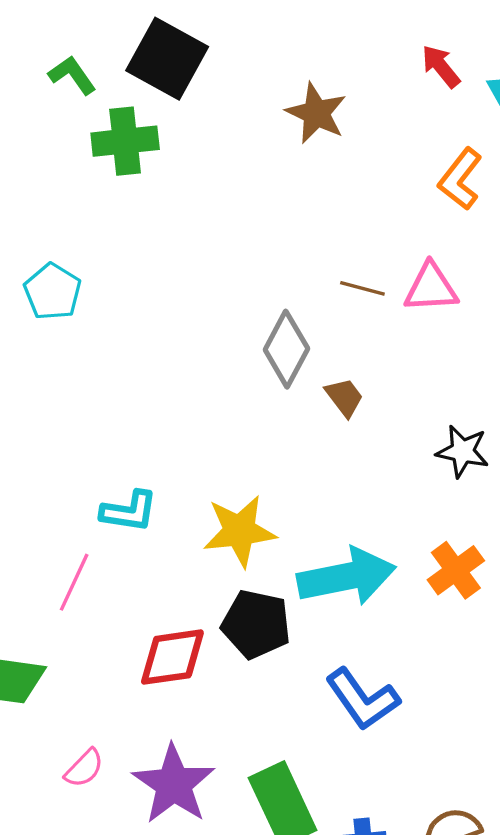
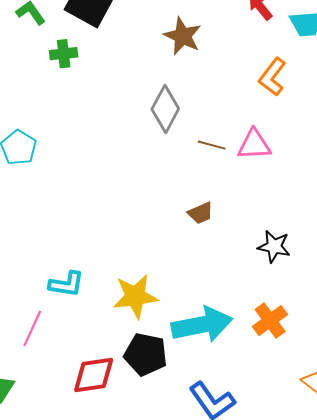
green cross: (125, 141) -> (64, 54), size x0.7
gray diamond: (286, 349) -> (165, 109), moved
brown trapezoid: (344, 397) -> (200, 213), turned 104

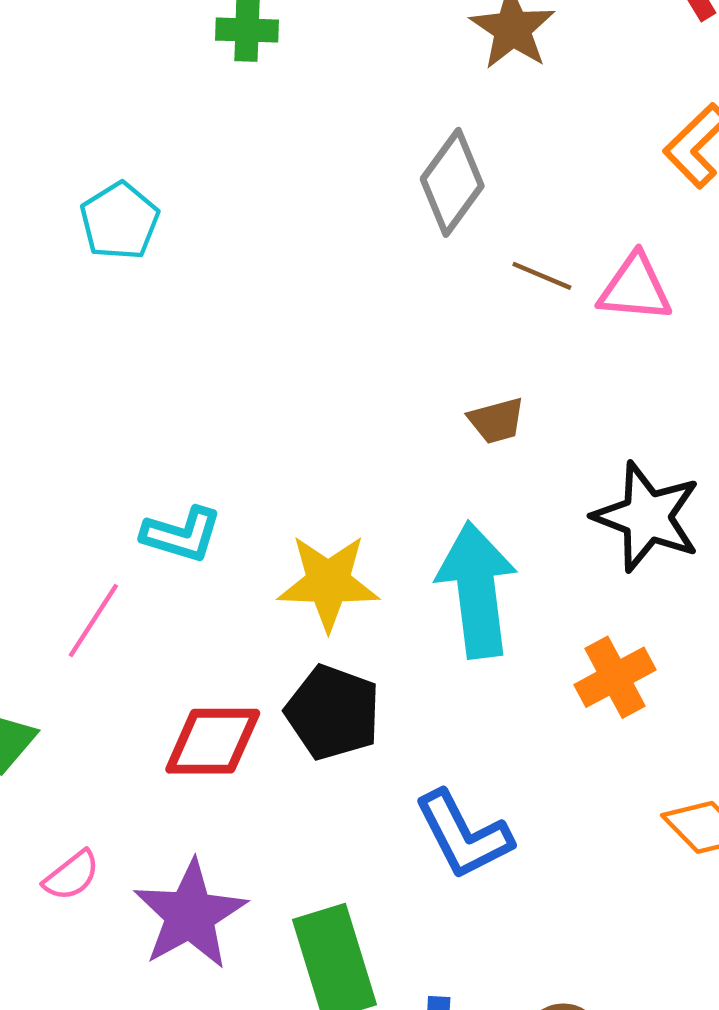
black star: (274, 246) -> (647, 517), size x1.5
cyan arrow: (202, 325) -> (477, 590), moved, turned -94

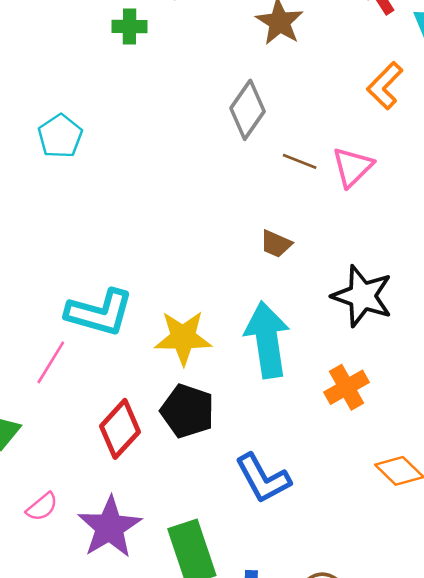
pink triangle: (635, 288) -> (352, 167), turned -48
brown trapezoid: (496, 421) -> (276, 244), turned 40
cyan L-shape: (182, 535) -> (100, 313), size x1.5
red diamond: (213, 741) -> (120, 429), turned -46

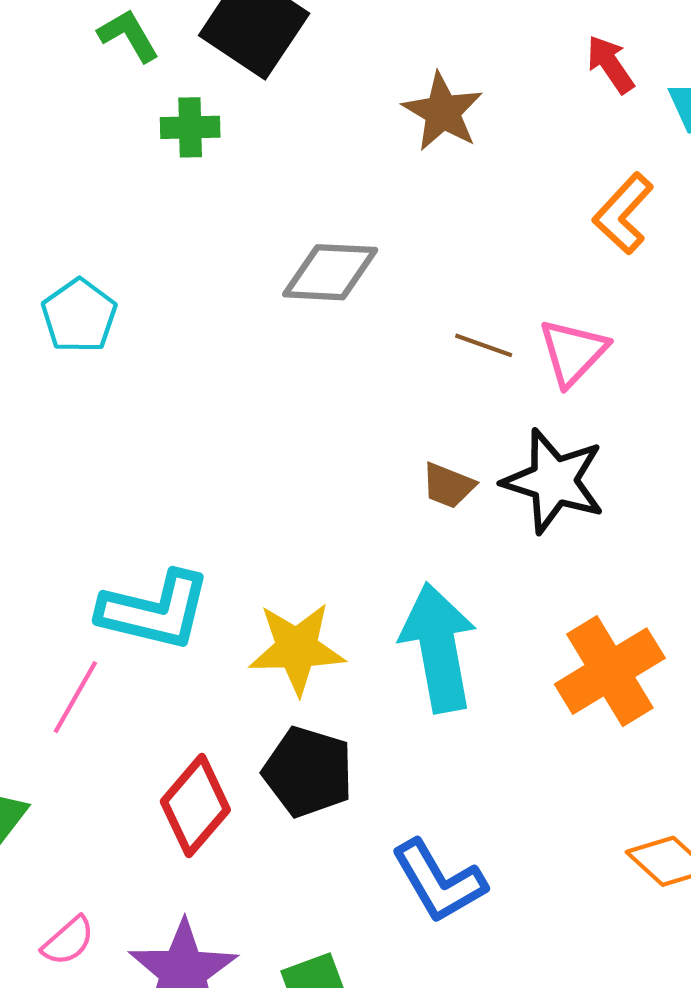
gray diamond: (248, 110) -> (330, 272), moved, turned 60
black star: (362, 296) -> (554, 481), moved
orange cross: (346, 387) -> (610, 671), moved, size x1.4

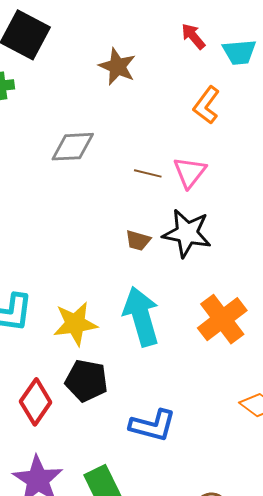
blue L-shape: (439, 881) -> (153, 425), turned -39

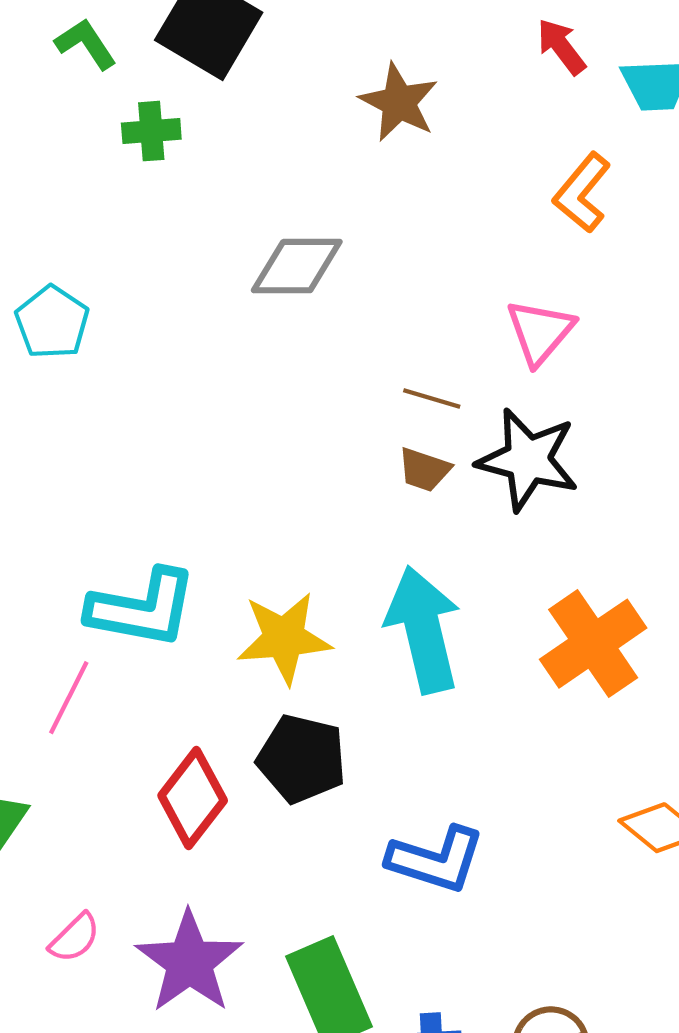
brown line: (148, 173) -> (432, 398), moved

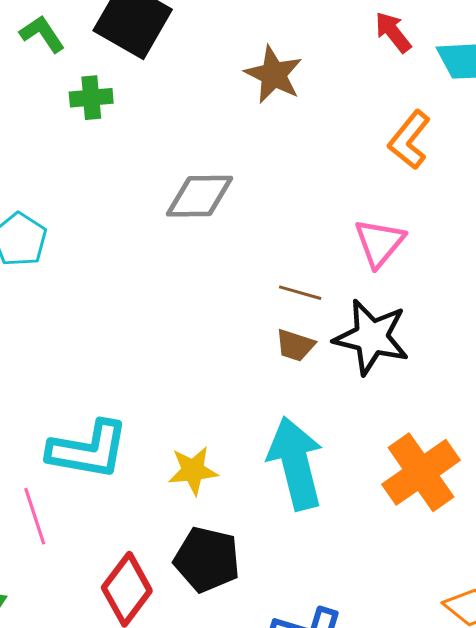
yellow star: (284, 638) -> (193, 471), size x0.7
pink line: (69, 698) -> (35, 516), turned -44

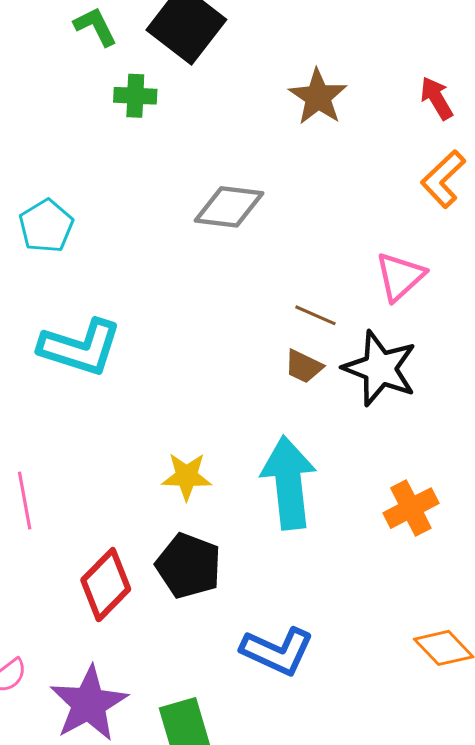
red arrow: (393, 32) -> (437, 98), moved
cyan L-shape: (88, 450) -> (80, 347), moved
orange cross: (421, 472) -> (411, 508), size x0.7

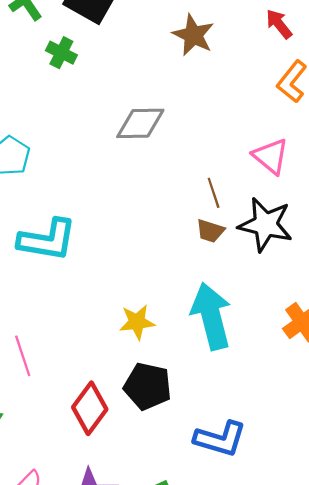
green cross: (135, 96) -> (61, 53), turned 32
pink triangle: (400, 276) -> (271, 156), turned -30
brown line: (315, 315) -> (214, 193), turned 56

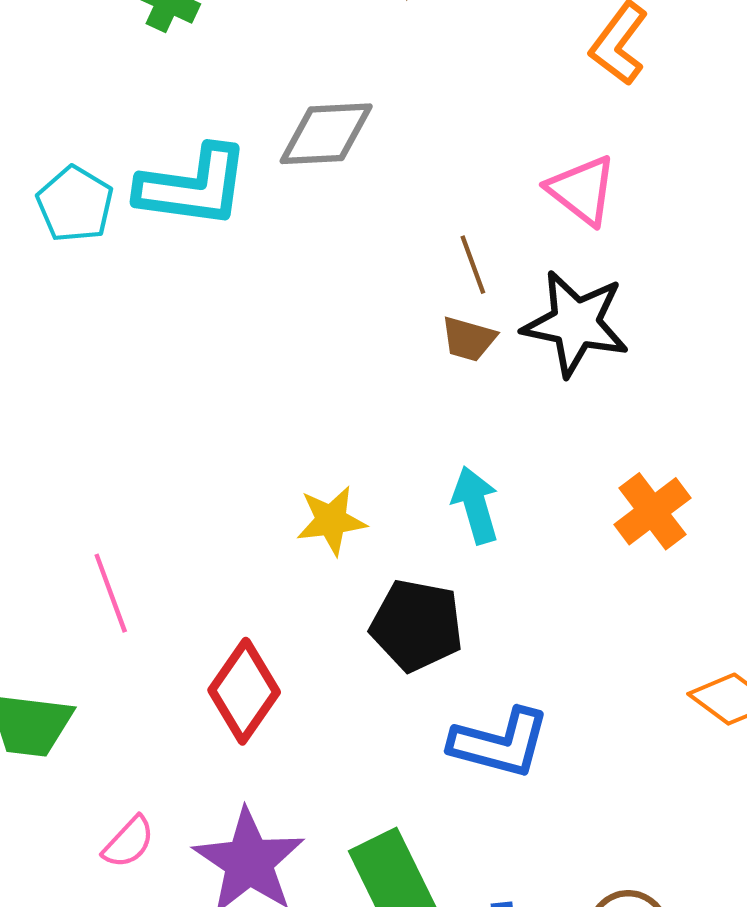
cyan L-shape: (47, 240) -> (193, 186), moved
cyan arrow: (211, 316) -> (475, 505), size x0.6
black pentagon: (148, 386) -> (417, 625), moved

